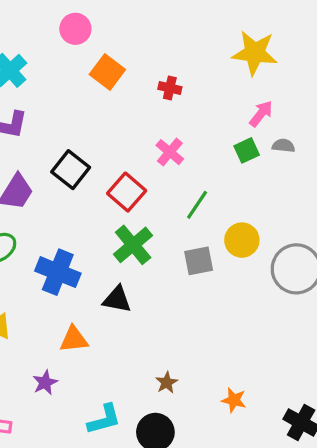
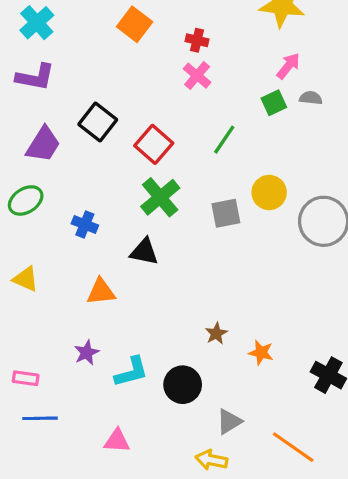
pink cross: (170, 152) -> (197, 76), moved
green line: (197, 205) -> (224, 140), moved
blue cross: (58, 272) -> (85, 224), size x0.6
purple star: (45, 383) -> (87, 353), moved
brown star: (167, 383) -> (216, 333), moved

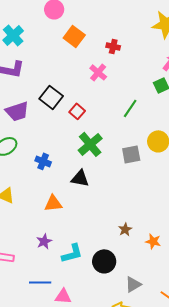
pink cross: (197, 76) -> (98, 72), moved
purple trapezoid: (43, 144) -> (17, 111), turned 40
red square: (154, 144) -> (77, 111), moved, size x0.7
blue line: (40, 418) -> (40, 282), moved

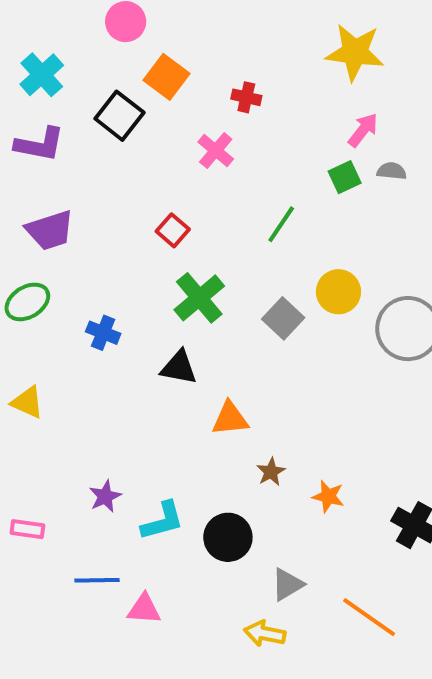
black square: (51, 97) -> (119, 116), moved
gray square: (131, 154) -> (283, 318), turned -36
orange triangle: (53, 203) -> (230, 419), moved

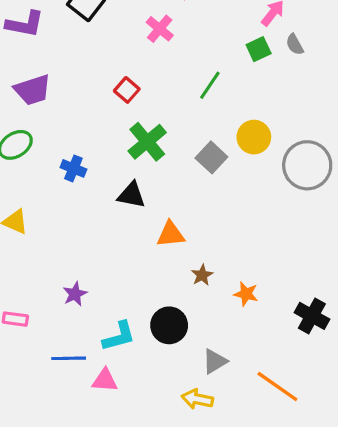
gray semicircle: (392, 171) -> (295, 44), turned -125
cyan L-shape: (162, 521) -> (119, 336), moved

